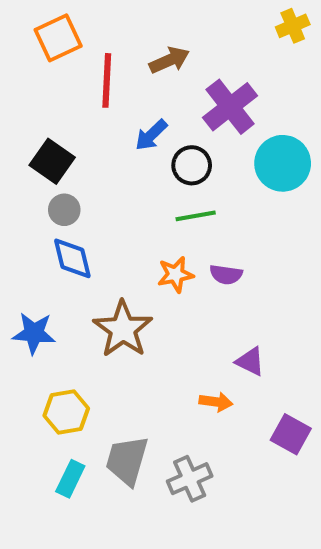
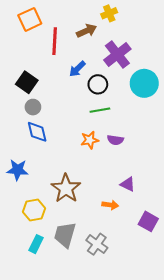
yellow cross: (293, 26) -> (109, 13), moved
brown star: (123, 329) -> (66, 188), moved
gray cross: (190, 479) -> (97, 244), turned -30

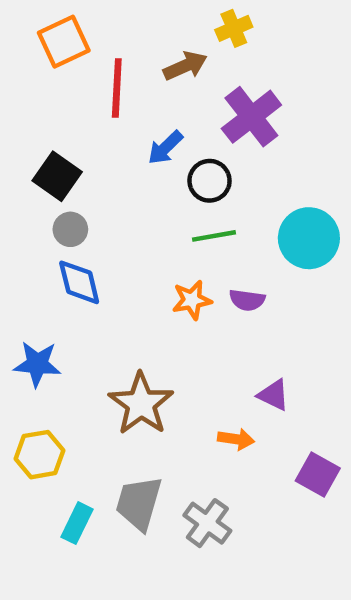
cyan circle: (144, 83) -> (309, 238), moved
yellow hexagon: (34, 210) -> (39, 455), moved

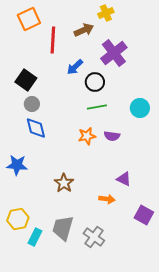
cyan circle: (309, 238) -> (140, 108), size x0.7
brown star: (141, 404) -> (64, 183), size x0.7
yellow hexagon: (39, 455) -> (18, 219), moved

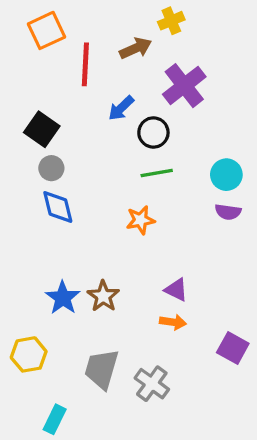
purple semicircle: (112, 136) -> (228, 212), moved
blue star: (17, 165) -> (63, 298), moved, turned 30
purple triangle: (124, 179) -> (176, 290), moved
cyan rectangle: (35, 237) -> (55, 419), moved

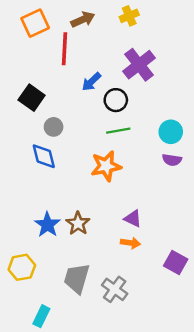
brown arrow: (136, 48) -> (83, 19), moved
gray circle: (51, 168) -> (54, 127), moved
orange star: (140, 220) -> (106, 166), size x1.4

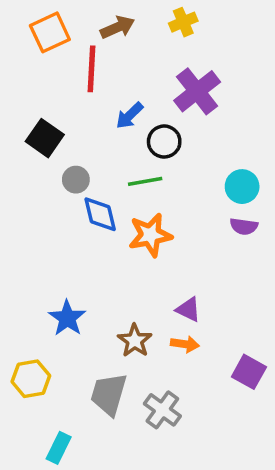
green line: (118, 131) -> (145, 181), moved
blue diamond: (44, 156) -> (100, 214), moved
brown star: (78, 223) -> (135, 341), moved

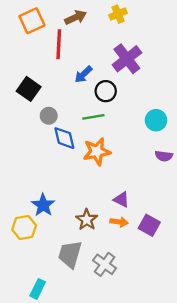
purple semicircle: (244, 226) -> (164, 156), moved
purple square: (249, 372) -> (149, 225), moved
yellow hexagon: (31, 379) -> (24, 227), moved

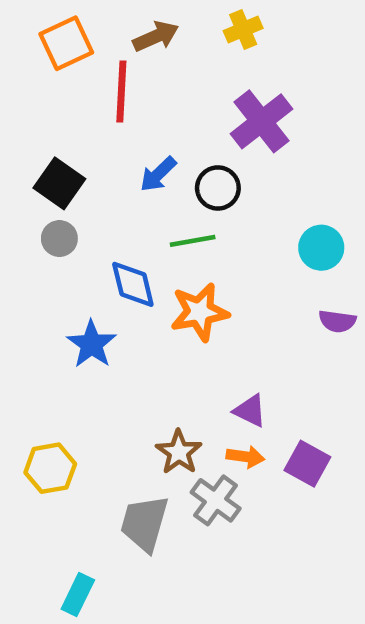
blue arrow: (83, 74) -> (158, 174), moved
gray circle: (49, 116) -> (59, 239), moved
blue star: (43, 205) -> (92, 344), moved
gray cross: (105, 264) -> (216, 500), moved

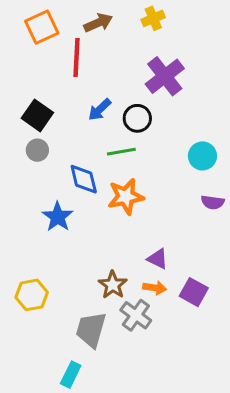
cyan rectangle: (78, 595) -> (71, 375), moved

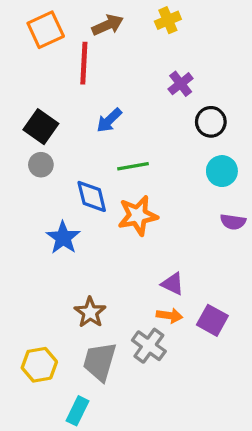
purple cross: (165, 76) -> (181, 84), size x0.6
black circle: (137, 118) -> (211, 122), moved
brown star: (113, 285) -> (90, 312), moved
yellow hexagon: (32, 295) -> (39, 365), moved

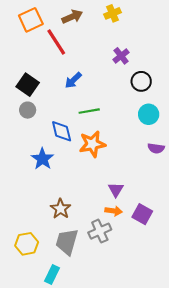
red line: (84, 63) -> (56, 42), turned -36
purple triangle: (173, 284) -> (116, 190), turned 35
gray cross: (149, 346) -> (100, 231), turned 30

